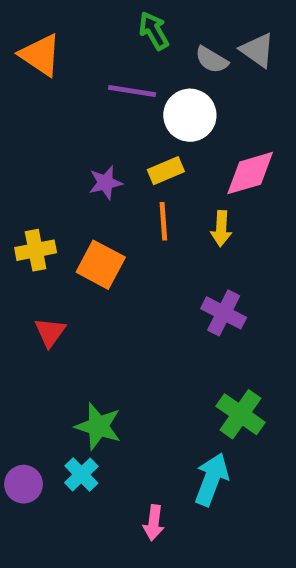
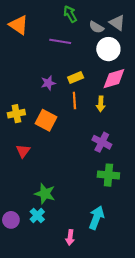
white circle: (190, 115) -> (108, 49), moved
green cross: (241, 414) -> (108, 175), moved, turned -30

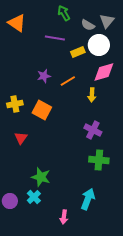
gray triangle: (117, 23) -> (107, 21), turned 35
yellow rectangle: (76, 78) -> (78, 52), moved
orange line: (74, 101) -> (68, 81), moved, turned 63

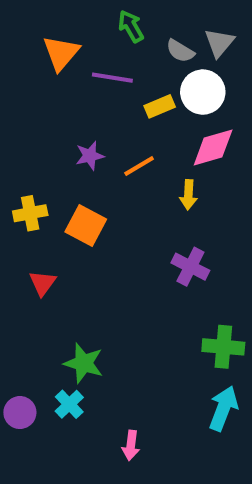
orange triangle: (17, 23) -> (61, 53), moved, turned 36
green cross: (99, 160) -> (223, 347), moved
cyan arrow: (88, 199) -> (223, 408), moved

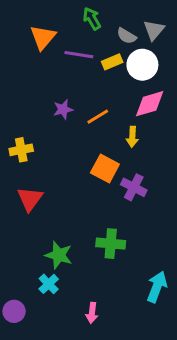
yellow rectangle: (160, 106) -> (112, 62), moved
orange square: (86, 226) -> (105, 169), moved
red triangle: (43, 283) -> (30, 199), size x1.4
green cross: (223, 347) -> (111, 244), moved
purple circle: (20, 413) -> (14, 311), moved

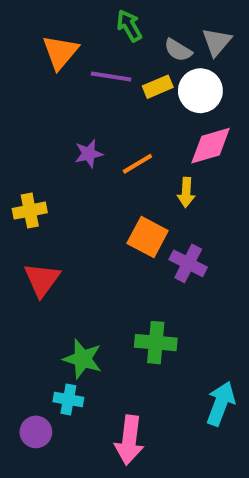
cyan cross: (49, 284) -> (68, 399), turned -36
purple circle: (14, 311) -> (36, 432), moved
pink arrow: (92, 313) -> (129, 440), size x1.6

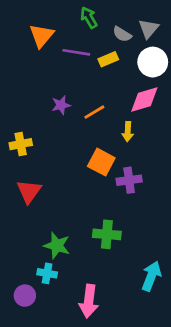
white circle: (200, 91) -> (153, 62), moved
purple cross: (188, 263) -> (129, 180), turned -35

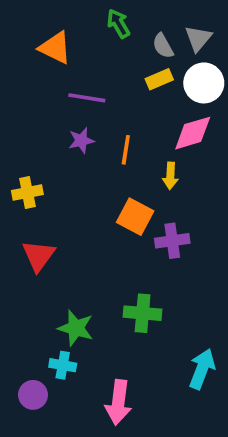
gray semicircle: (122, 34) -> (163, 46), turned 30
orange triangle: (42, 36) -> (55, 48), turned -44
purple line: (76, 52) -> (87, 98), moved
yellow rectangle: (108, 59) -> (159, 79), moved
orange line: (94, 112) -> (126, 150), turned -50

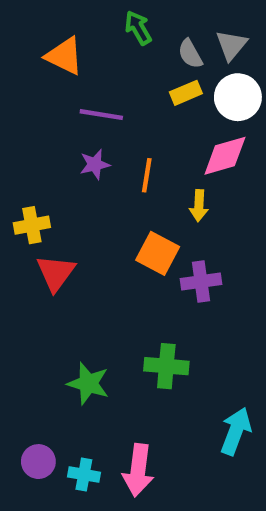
red triangle: (39, 256) -> (56, 273), moved
cyan cross: (63, 365) -> (84, 475), moved

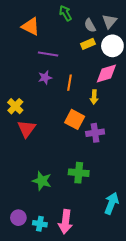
yellow cross: (32, 225) -> (15, 106), turned -35

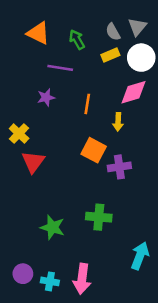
green arrow: (65, 13) -> (77, 40), moved
purple star: (45, 78) -> (46, 97), moved

